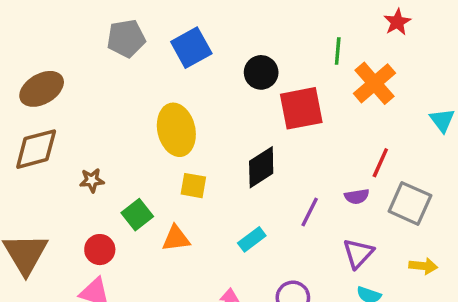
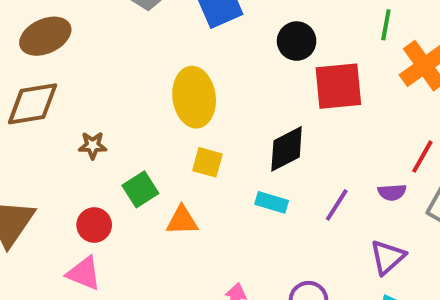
cyan rectangle: (252, 239) -> (272, 202), moved, turned 48

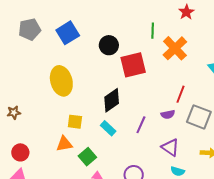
yellow square: (207, 162) -> (75, 122), moved
green square: (140, 189) -> (87, 157), moved
cyan rectangle: (272, 202) -> (108, 128), turned 35
purple triangle: (388, 257) -> (170, 147), turned -36

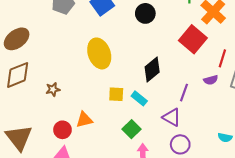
red square: (133, 65) -> (193, 39), moved, turned -32
cyan rectangle: (108, 128) -> (139, 98), moved
orange triangle: (64, 144) -> (84, 120), moved
purple triangle: (170, 147) -> (172, 117), moved

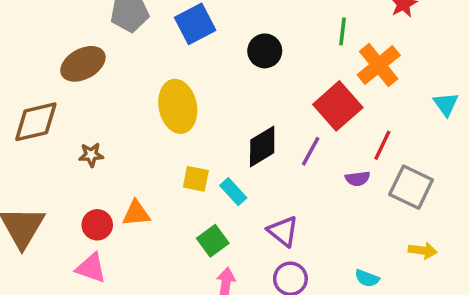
brown ellipse: (17, 39) -> (83, 64), moved
purple line: (184, 93) -> (311, 151), moved

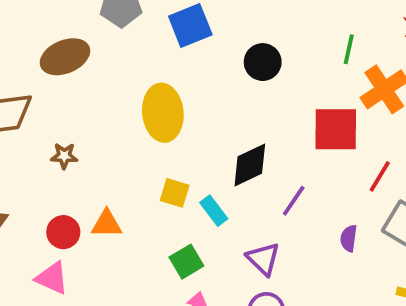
red square: (338, 106) -> (336, 129), turned 36
purple line: (311, 151) -> (294, 201), moved
purple semicircle: (358, 179) -> (349, 238), moved, turned 100

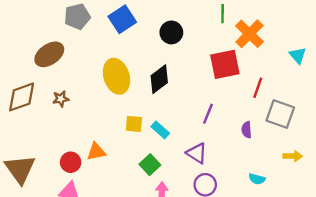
brown star: (64, 156) -> (61, 99), moved
black diamond: (250, 165) -> (159, 79), moved

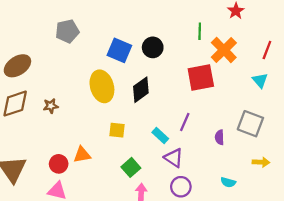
blue square: (122, 19) -> (119, 50), moved, turned -35
brown ellipse: (49, 54) -> (17, 66), moved
cyan triangle: (298, 55) -> (260, 80), moved
red line: (258, 88) -> (267, 50), moved
cyan rectangle: (160, 130) -> (160, 136), moved

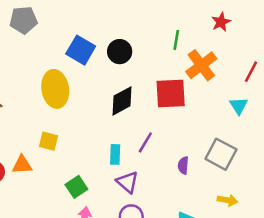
black diamond: (141, 90) -> (122, 101), moved
yellow square: (117, 130) -> (48, 141), moved
cyan rectangle: (160, 136) -> (115, 154), turned 42

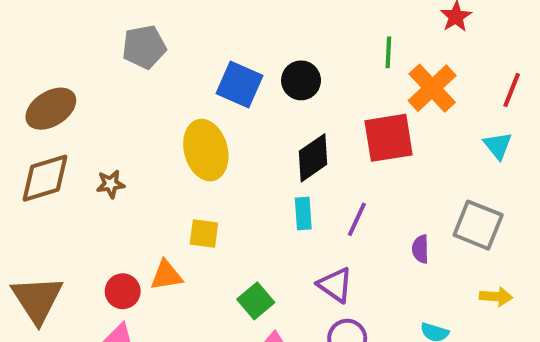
cyan rectangle: (115, 154) -> (303, 213), moved

